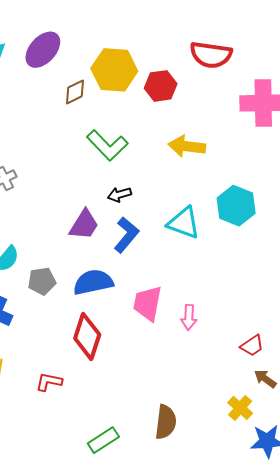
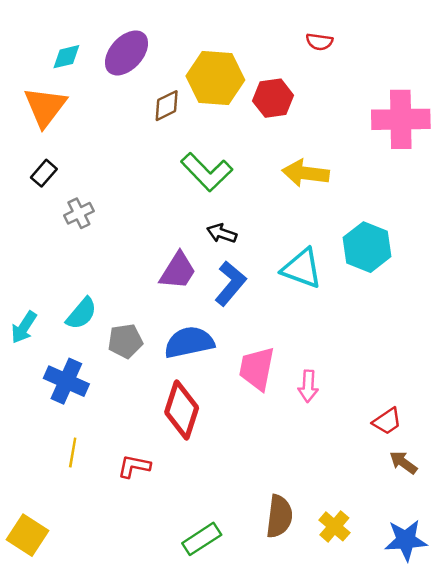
red semicircle: (211, 55) -> (319, 42), moved, size x0.5
black arrow: (119, 195) -> (222, 233), turned 35
yellow cross: (240, 408) -> (334, 526), moved

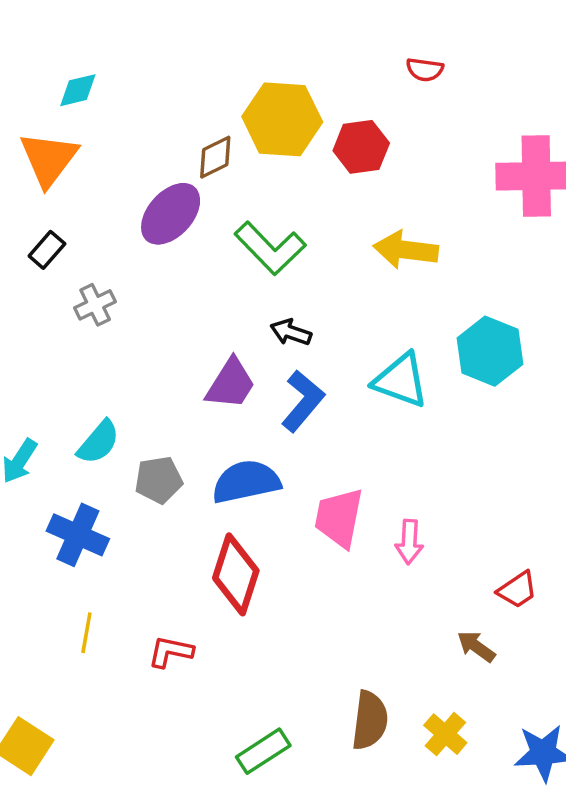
purple ellipse: (126, 53) -> (171, 214), moved
brown arrow: (403, 463) -> (476, 646), moved

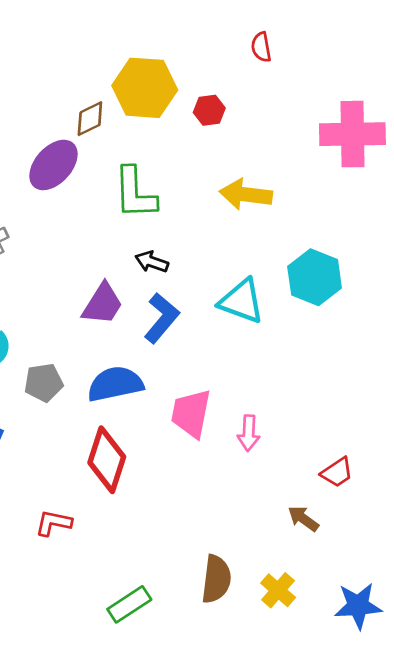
red semicircle: (425, 70) -> (261, 47), turned 72
red hexagon: (361, 147) -> (209, 110), size x0.7
green L-shape: (270, 248) -> (135, 193), turned 42

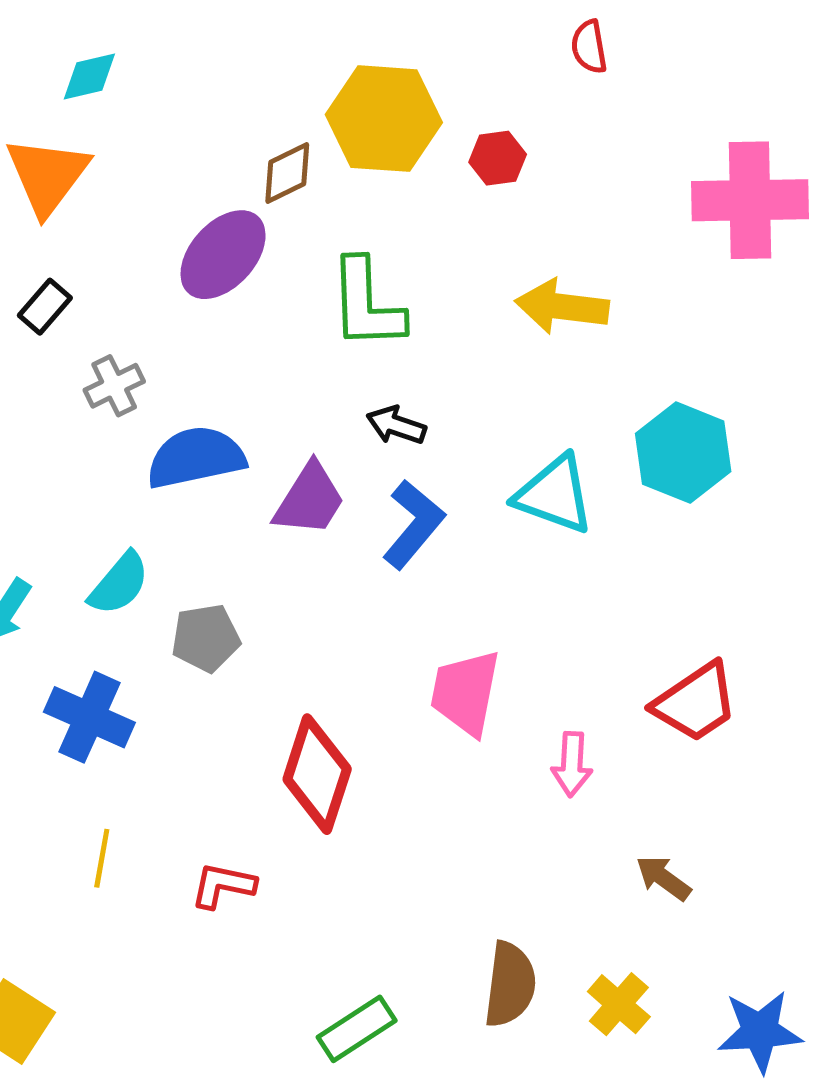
blue semicircle: (115, 384) -> (196, 457), moved
pink arrow: (249, 433) -> (572, 764), moved
red trapezoid: (337, 472) -> (696, 702), moved, size x1.5

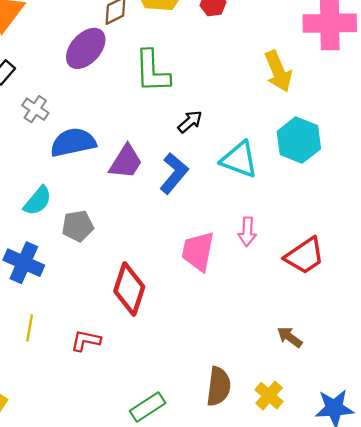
yellow arrow: (562, 307) -> (278, 71), moved, turned -120
gray cross: (114, 386) -> (35, 109), turned -30
black arrow: (396, 425) -> (190, 122), moved, turned 120
pink arrow: (572, 764) -> (247, 232), moved

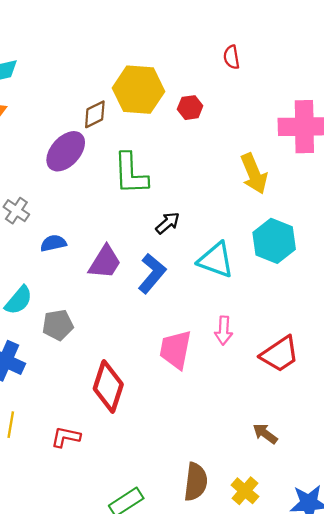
blue semicircle: (73, 142) -> (53, 243), size x0.6

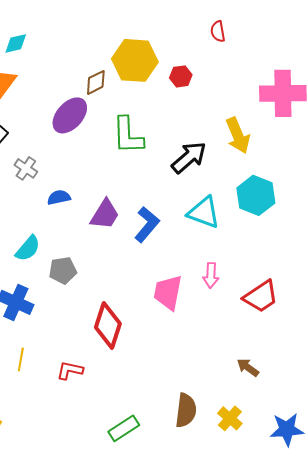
black arrow: (168, 223) -> (189, 157), moved, size x1.6

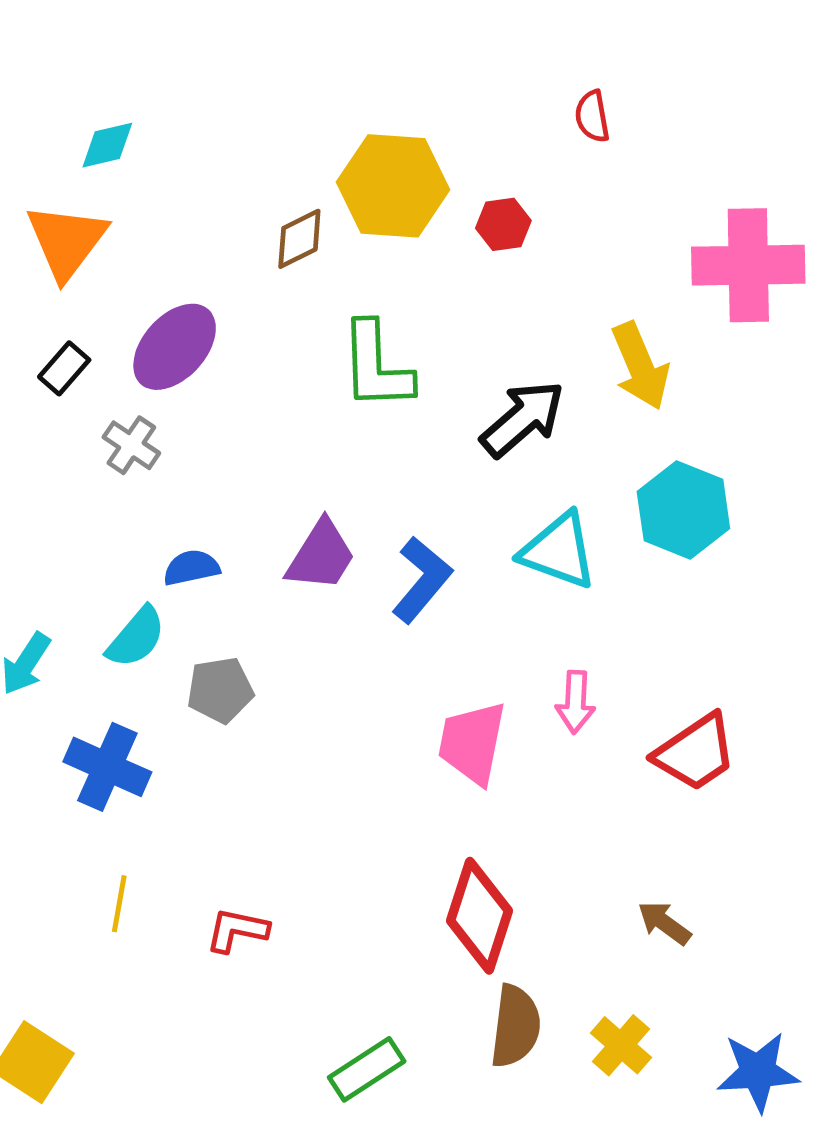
purple ellipse: (70, 115) -> (175, 347), moved
blue semicircle: (59, 197) -> (191, 568), moved
red diamond: (108, 325) -> (479, 916), moved

